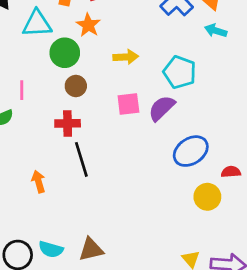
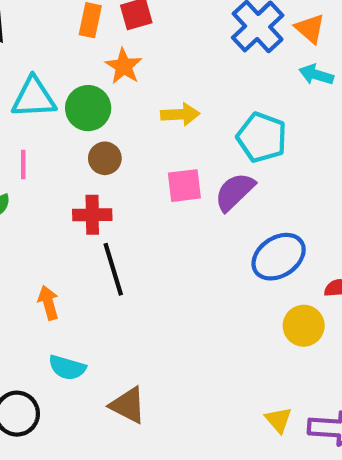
cyan triangle: (37, 24) -> (34, 98), moved
cyan semicircle: (51, 249) -> (67, 368), moved
brown triangle: (91, 249) -> (128, 405), turned 40

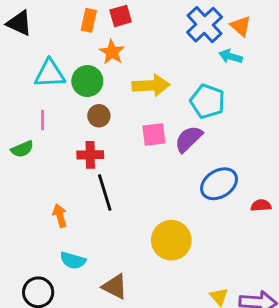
cyan arrow: (316, 75) -> (231, 56), moved
yellow arrow: (180, 114) -> (151, 85), size x1.4
yellow circle: (304, 326) -> (171, 240), moved, size x1.4

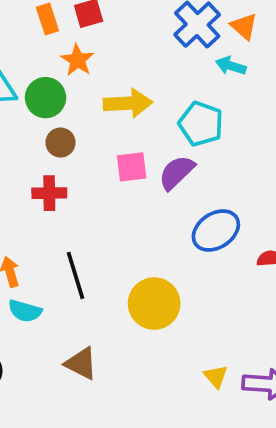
orange rectangle: (89, 20) -> (47, 19), turned -30
black line: (105, 192) -> (75, 275), moved
cyan semicircle: (73, 260) -> (25, 311), moved

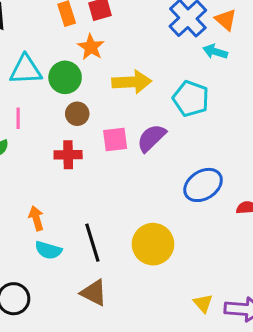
pink square: (132, 167) -> (115, 140), moved
purple semicircle: (177, 172) -> (151, 138), moved
black line: (75, 275) -> (92, 243), moved

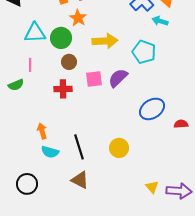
yellow circle: (153, 244) -> (119, 148), size x0.7

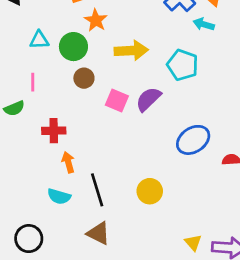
cyan triangle: (35, 33) -> (39, 40), size x0.7
pink square: (94, 79) -> (117, 100), turned 30
red cross: (63, 89) -> (54, 131), moved
orange arrow: (42, 131) -> (68, 162), moved

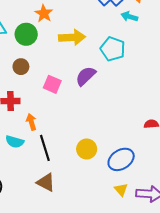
brown circle: (84, 78) -> (21, 67), moved
pink square: (117, 100) -> (52, 84), moved
blue ellipse: (193, 140) -> (121, 159), moved
orange arrow: (68, 162) -> (31, 122), moved
cyan semicircle: (59, 196) -> (15, 142), moved

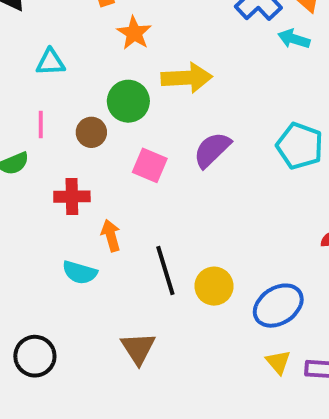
green circle: (26, 34) -> (128, 101), moved
cyan pentagon: (113, 49) -> (300, 146), moved
black line: (45, 148) -> (165, 271), moved
brown triangle: (46, 182) -> (138, 348), turned 30

